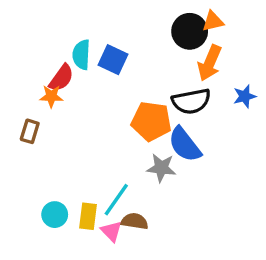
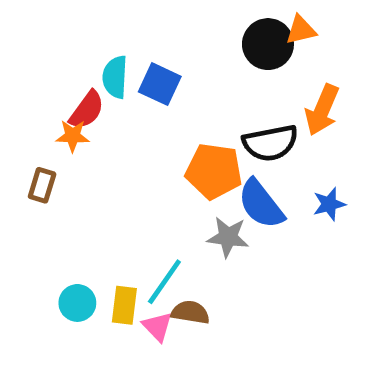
orange arrow: (210, 63) -> (322, 110), moved
blue star: (245, 96) -> (329, 204), moved

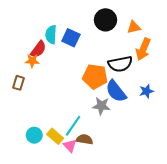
orange triangle: (301, 30) -> (134, 27), moved
black circle: (268, 44) -> (105, 20), moved
yellow rectangle: (124, 305) -> (55, 136), turned -56

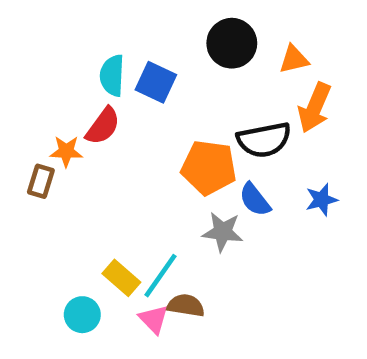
red semicircle: (38, 49) -> (103, 126), moved
orange star: (32, 61) -> (66, 151), moved
blue semicircle: (116, 91) -> (255, 200), size x0.7
cyan circle: (34, 135) -> (82, 315), moved
yellow rectangle: (55, 136) -> (121, 278), moved

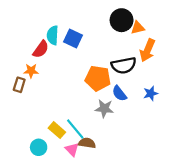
black circle: (232, 43) -> (122, 20), moved
red semicircle: (103, 126) -> (41, 49), moved
cyan line: (160, 276) -> (75, 129), turned -75

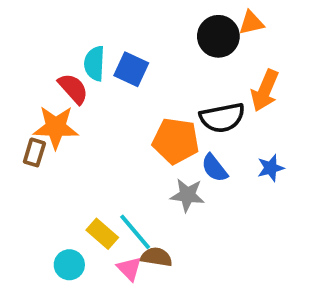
orange triangle: (138, 28) -> (251, 23), moved
red semicircle: (41, 49) -> (73, 89), turned -78
orange star: (31, 71) -> (56, 127), size x1.6

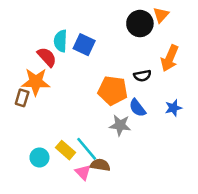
orange triangle: (251, 23) -> (161, 15), turned -35
black semicircle: (222, 118) -> (142, 76), size x0.6
cyan circle: (69, 265) -> (39, 157), moved

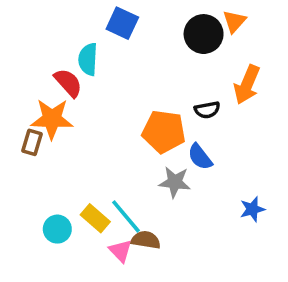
blue square: (84, 45) -> (122, 23), moved
blue star: (173, 108) -> (252, 209), moved

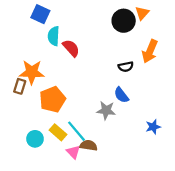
blue square: (122, 23) -> (40, 14), moved
red semicircle: (68, 83) -> (71, 48), moved
orange pentagon: (164, 132) -> (52, 99), moved, turned -30

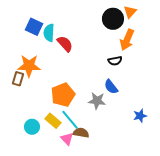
blue square: (40, 14) -> (34, 27), moved
orange arrow: (150, 51) -> (127, 40), moved
orange pentagon: (52, 99) -> (63, 95), moved

